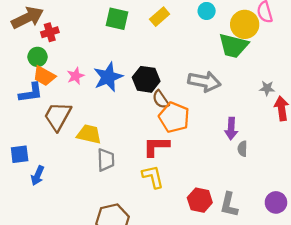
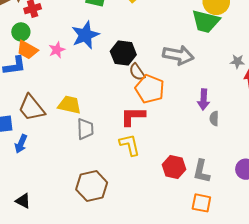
blue star: (108, 77) -> (85, 35), moved
brown trapezoid: (58, 116) -> (31, 108), moved, turned -68

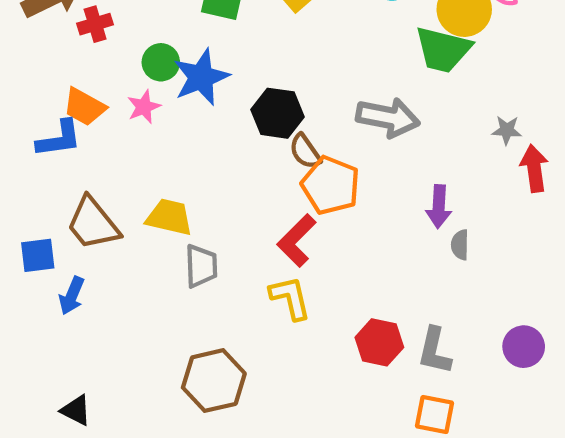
green circle: (21, 32) -> (161, 62), moved
red L-shape: (133, 116) -> (297, 241), turned -45

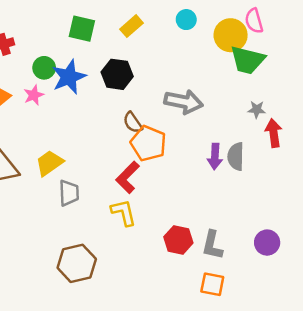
green trapezoid: (443, 50) -> (248, 60), moved
black hexagon: (278, 113) -> (117, 74), moved
yellow trapezoid: (169, 217) -> (49, 163), turned -48
gray semicircle: (460, 245) -> (236, 156), moved, size x1.5

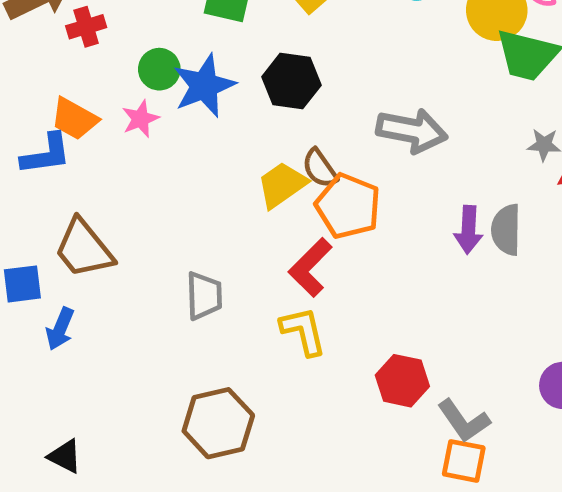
yellow trapezoid: (49, 163) -> (282, 185), moved
gray L-shape: (212, 245) -> (464, 421), moved, turned -48

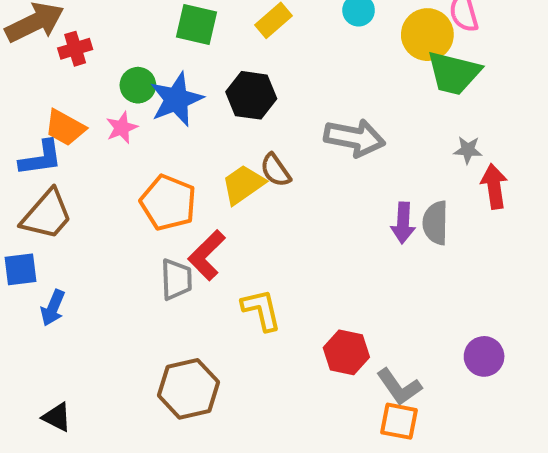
orange pentagon: (348, 206) -> (168, 203), moved
brown trapezoid: (84, 249) -> (47, 215), moved, turned -100
red L-shape: (310, 267) -> (207, 255), moved

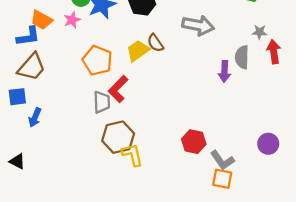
gray semicircle: (435, 223) -> (242, 57), moved
yellow L-shape: (261, 310) -> (132, 155), moved
brown hexagon: (188, 389) -> (118, 137), moved
black triangle: (57, 417) -> (17, 161), moved

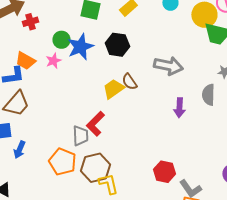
orange pentagon: (97, 60) -> (62, 162), moved
purple arrow: (224, 71) -> (179, 108), moved

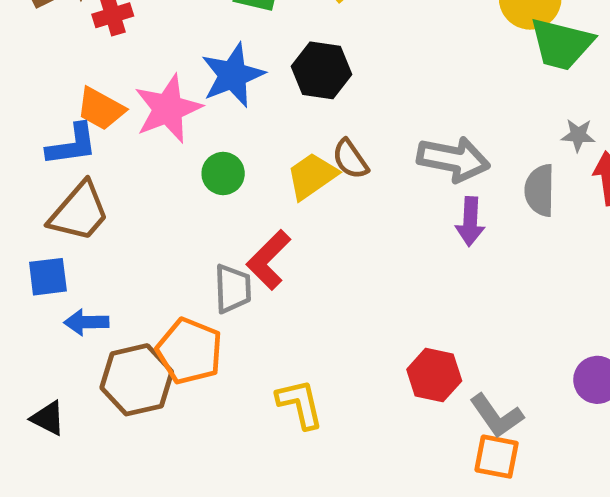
green circle: (61, 40) -> (223, 174), moved
pink star: (53, 61) -> (168, 109), size x1.8
gray arrow: (168, 66) -> (453, 159), moved
blue arrow: (19, 150) -> (86, 322), turned 66
brown hexagon: (95, 168) -> (137, 380), moved

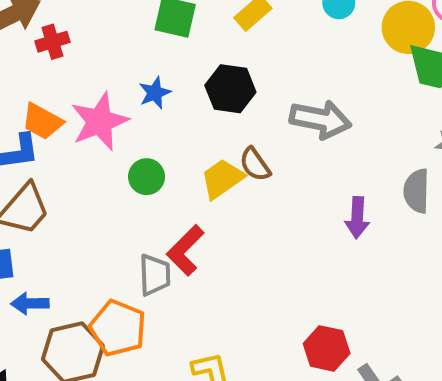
blue star: (233, 75) -> (155, 93), size x0.6
gray arrow: (453, 159) -> (320, 119), moved

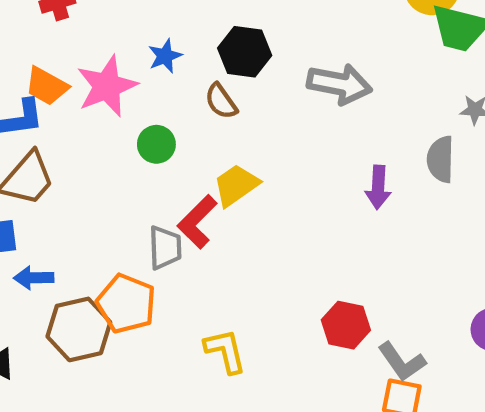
brown semicircle: (255, 164) -> (221, 101), moved
yellow trapezoid: (222, 179) -> (236, 185), moved

